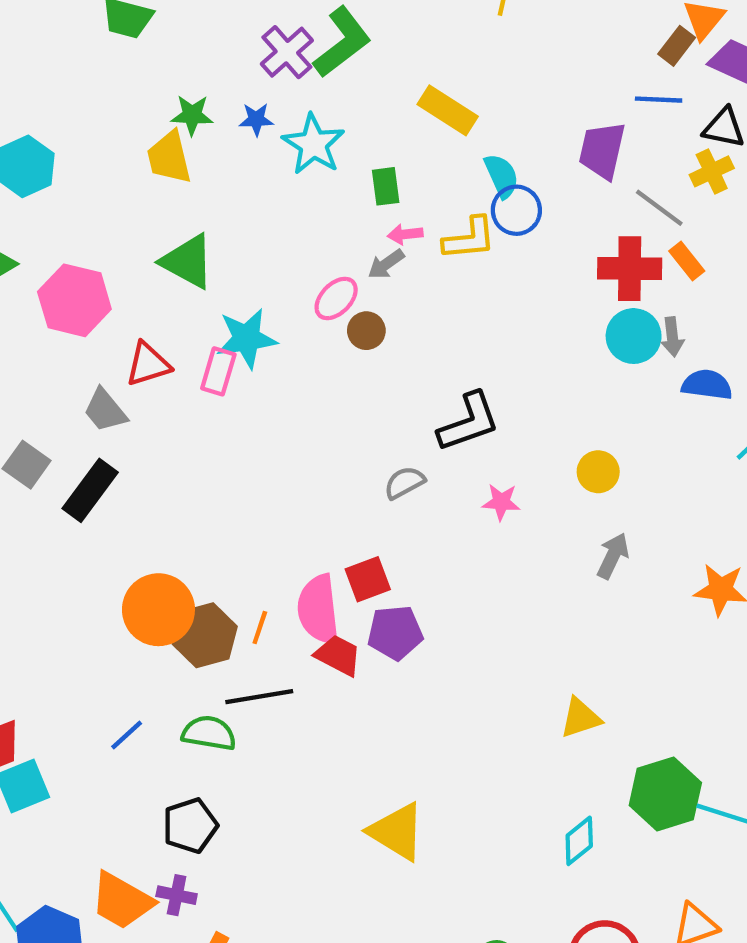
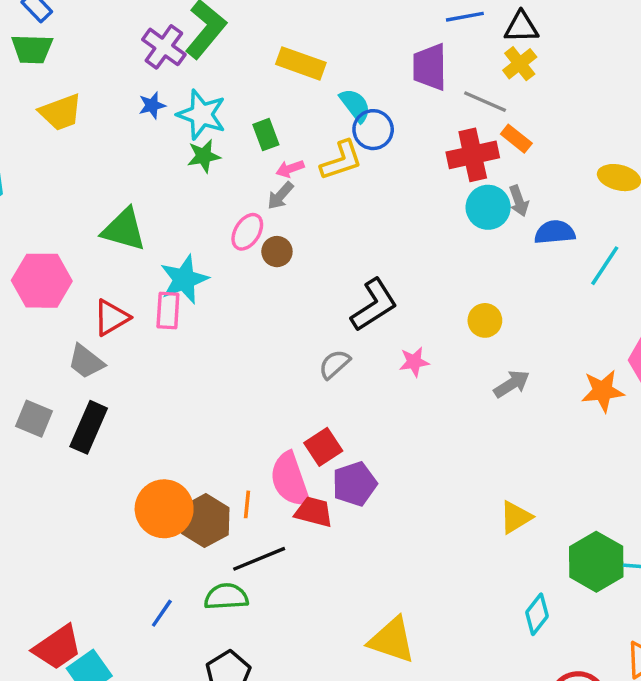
green star: (192, 115) -> (204, 156), moved
yellow trapezoid: (169, 157) -> (61, 112), moved, turned -84
gray arrow: (613, 556) -> (512, 384), turned 45

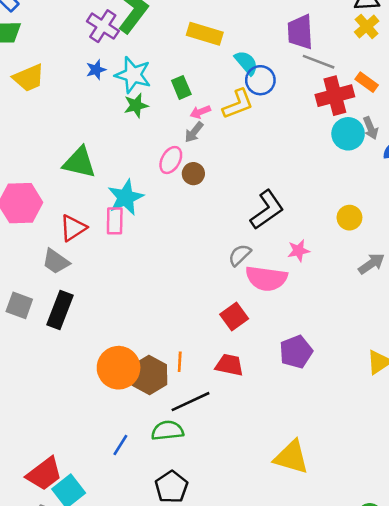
gray line: (485, 102) -> (319, 62), moved
pink semicircle: (290, 480) -> (266, 278), moved, turned -60
purple pentagon: (354, 484) -> (296, 352), moved

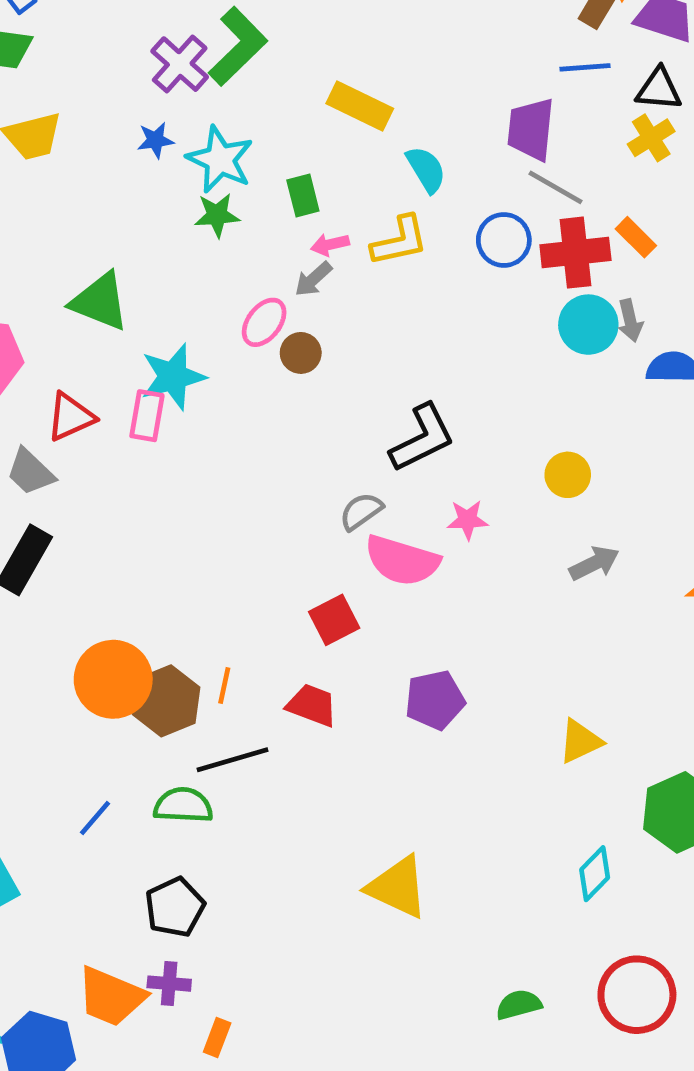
blue circle: (260, 80) -> (504, 240), moved

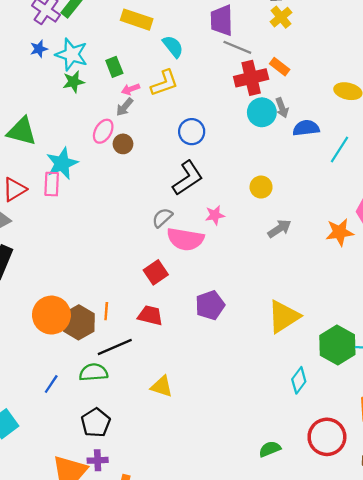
blue circle: (504, 240) -> (192, 132), moved
yellow triangle: (580, 741) -> (284, 317), size x1.5
yellow triangle: (397, 887) -> (162, 387), moved, size x0.7

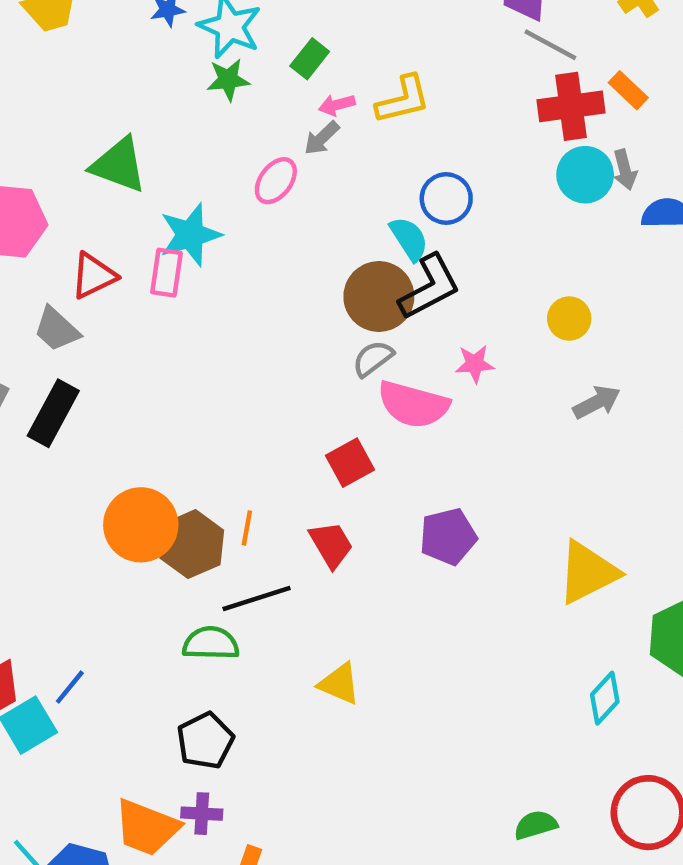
cyan semicircle: (173, 46) -> (409, 239), moved
green rectangle: (114, 67) -> (310, 59), turned 54
brown circle: (123, 144) -> (379, 297), moved, size x1.8
red trapezoid: (150, 315) -> (331, 545), turned 40
blue line: (51, 384) -> (70, 687), moved

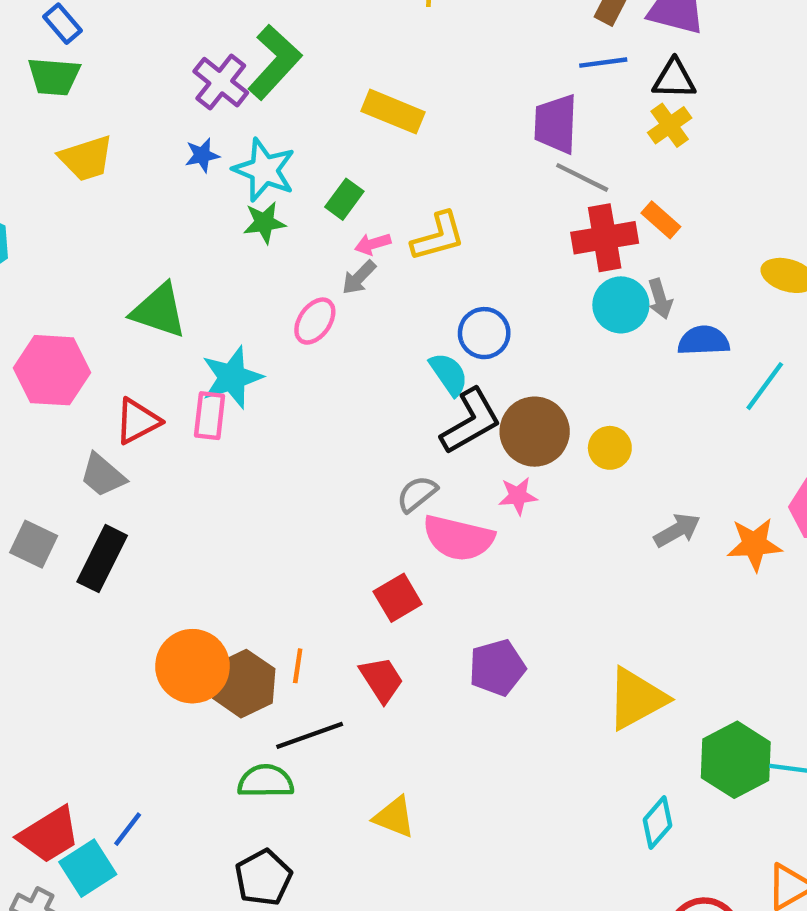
brown circle: (379, 297) -> (535, 432), moved
gray arrow: (597, 402) -> (677, 530), moved

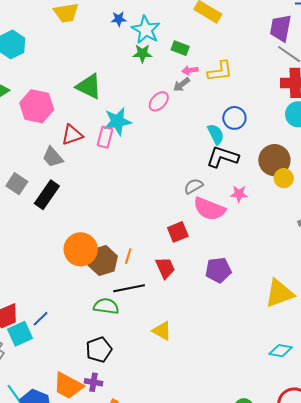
green rectangle: (344, 199) -> (180, 48), turned 66
black L-shape: (471, 421) -> (223, 157), turned -140
brown circle: (535, 432) -> (274, 160), moved
cyan diamond: (658, 823) -> (281, 351), turned 50

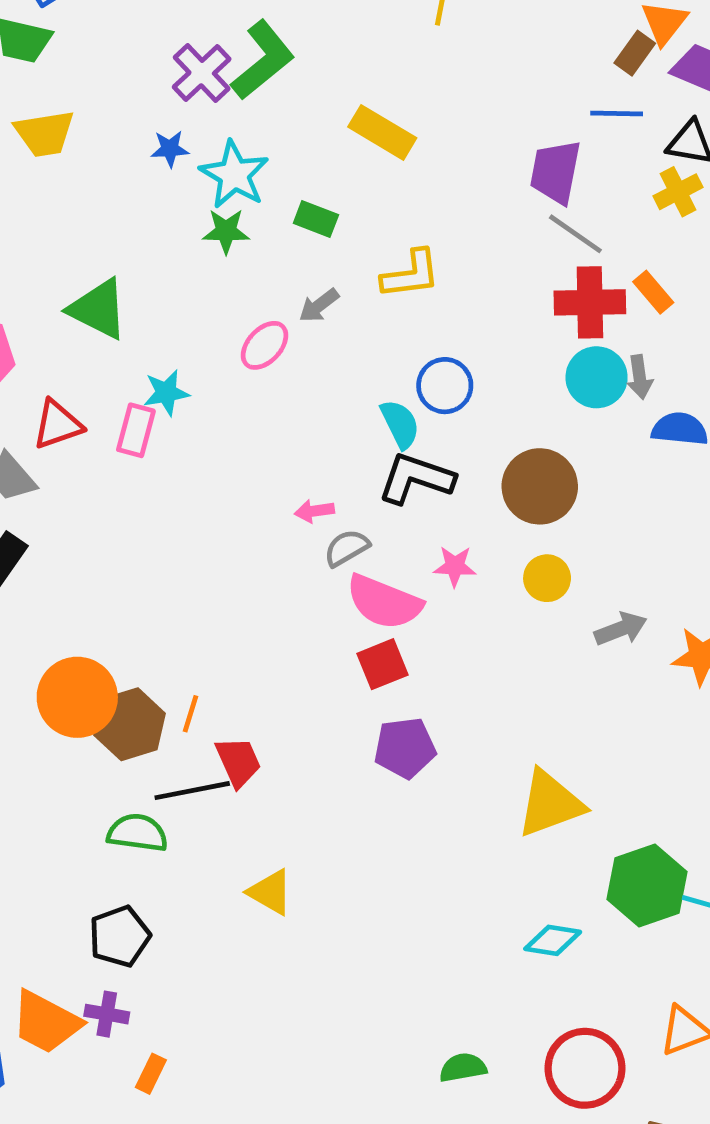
pink arrow: (190, 70) -> (314, 511), moved
cyan star: (118, 121) -> (166, 393), size x0.7
yellow circle: (284, 178) -> (547, 578), moved
red square: (178, 232) -> (382, 664), moved
red trapezoid: (165, 268) -> (238, 762), moved

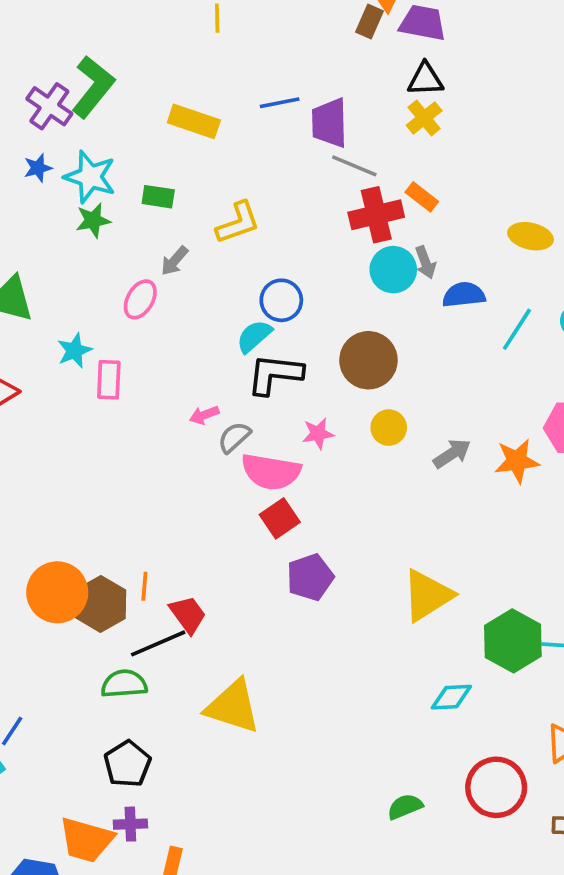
blue line: (617, 114) -> (280, 103), moved
cyan semicircle: (400, 424) -> (254, 336), turned -93
pink rectangle: (136, 430) -> (109, 380), moved
yellow triangle: (270, 892) -> (233, 707), size x1.6

